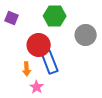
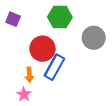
blue rectangle: (50, 62) -> (54, 67), turned 50
pink star: (37, 87) -> (24, 94), moved

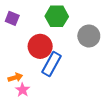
orange arrow: (29, 75) -> (15, 77), moved, turned -104

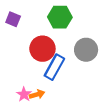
gray circle: (89, 36) -> (86, 50), moved
orange arrow: (15, 77) -> (37, 94), moved

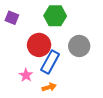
pink star: (24, 94) -> (26, 75), moved
orange arrow: (37, 94) -> (49, 87), moved

